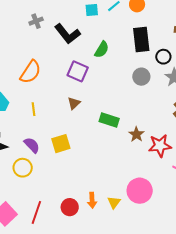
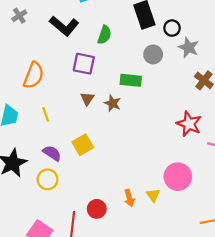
gray cross: (36, 21) -> (19, 16), moved
green rectangle: (109, 120) -> (131, 80), moved
brown star: (136, 134) -> (112, 103), moved
red star: (160, 146) -> (189, 124), turned -30
red circle: (70, 207) -> (97, 209), moved

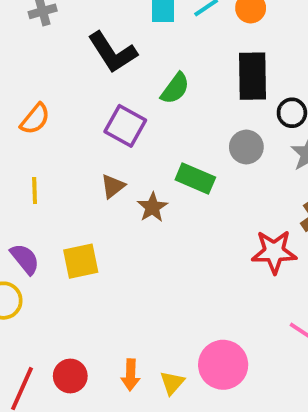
orange semicircle: (34, 75) -> (35, 119), size x0.7
red star: (189, 124) -> (274, 252), moved, turned 30

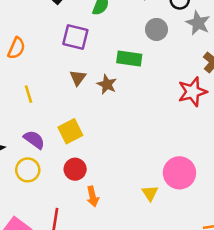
orange arrow: (131, 375) -> (93, 196), moved
red circle: (70, 376) -> (75, 169), moved

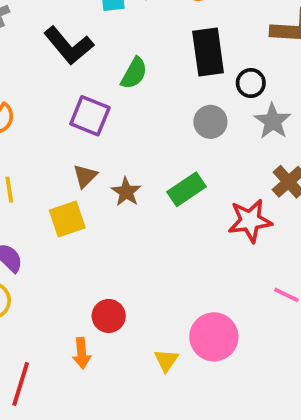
green rectangle: (129, 58) -> (187, 189), moved, turned -50
yellow square: (70, 131) -> (67, 219), moved
red circle: (75, 169) -> (109, 316), moved

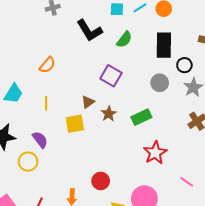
green semicircle: (134, 73) -> (124, 39), moved
purple square: (90, 116) -> (111, 76), moved
red star: (250, 221) -> (155, 153), moved, turned -30
red circle: (109, 316) -> (101, 181), moved

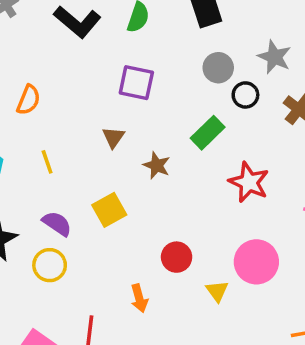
black circle: (184, 65) -> (245, 95), moved
brown star: (109, 114) -> (157, 165), moved
yellow square: (75, 124) -> (109, 210), moved

